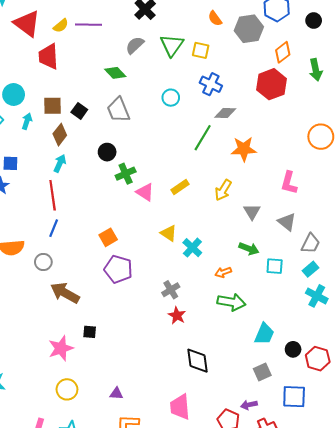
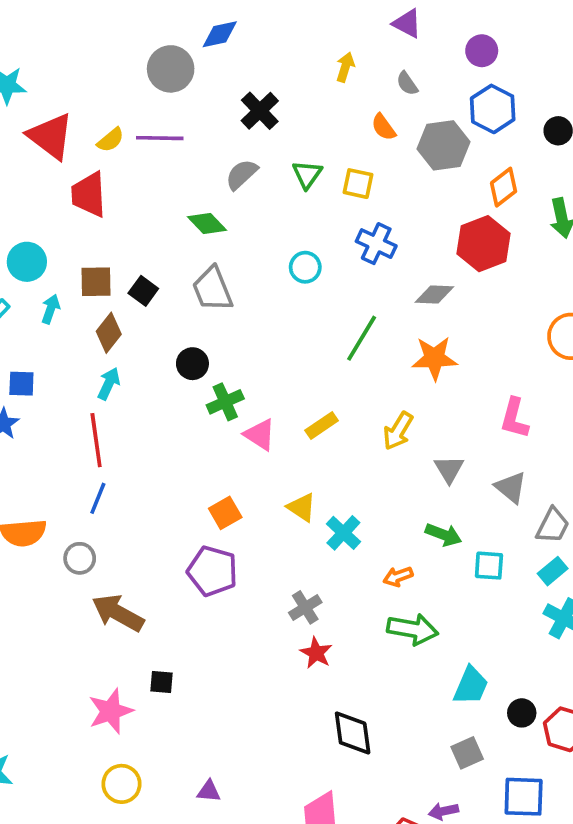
green triangle: (172, 45) -> (307, 174), size x0.7
gray diamond: (225, 113) -> (434, 295), moved
orange square: (108, 237) -> (225, 513), moved

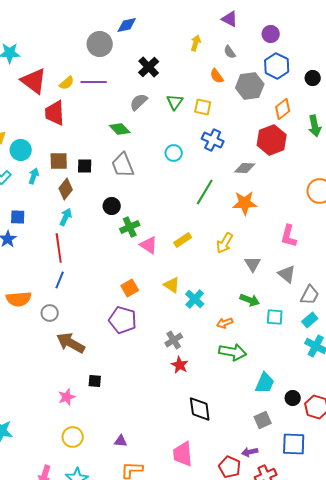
black square: (143, 291) -> (85, 166), turned -35
pink star: (111, 711) -> (67, 397), size x0.7

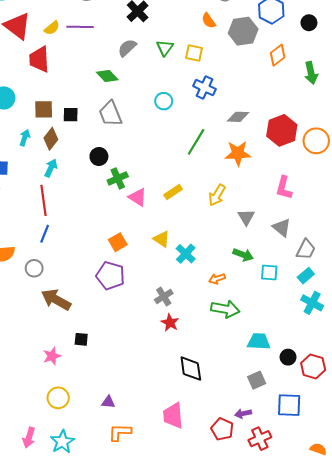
red hexagon: (272, 140) -> (282, 130), moved
cyan arrow: (34, 176) -> (25, 138), moved
cyan trapezoid: (265, 383) -> (259, 341), turned -110

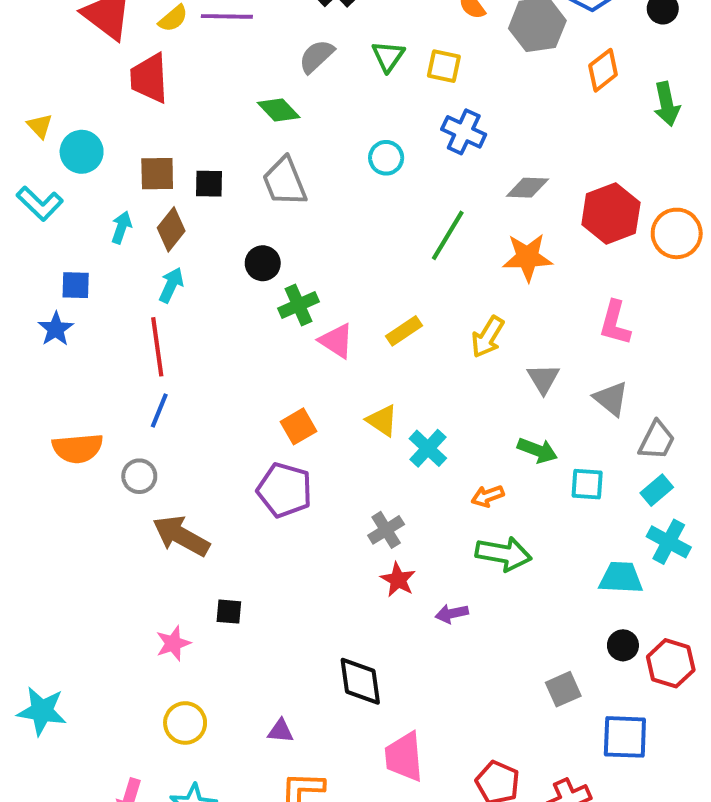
cyan trapezoid: (259, 341) -> (621, 578), moved
black diamond: (191, 369) -> (360, 681), moved
purple arrow: (243, 414) -> (452, 614), moved

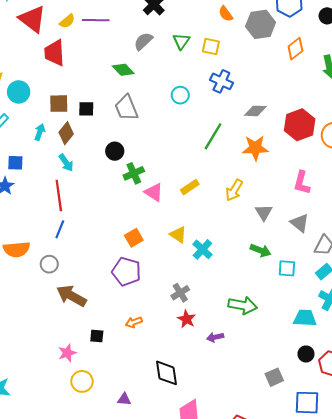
cyan arrow: (171, 285) -> (66, 163), turned 120
orange arrow: (488, 496) -> (134, 322), moved
yellow circle: (185, 723) -> (82, 381), moved

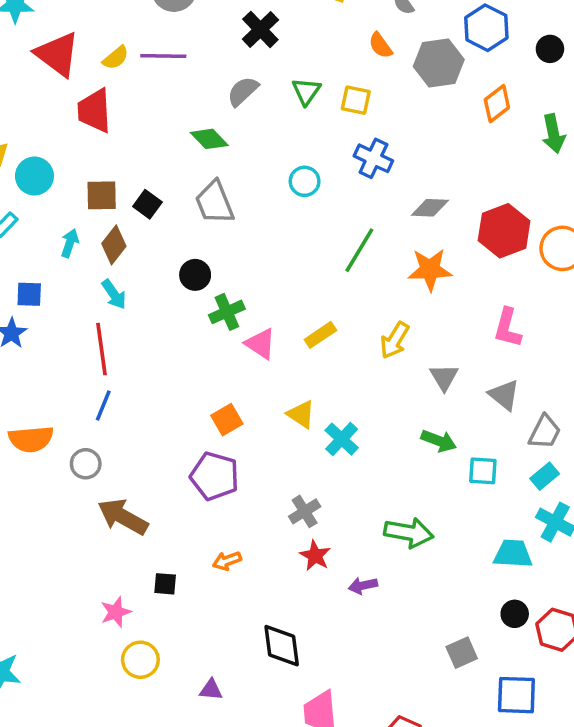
black square: (86, 109) -> (147, 204), turned 35

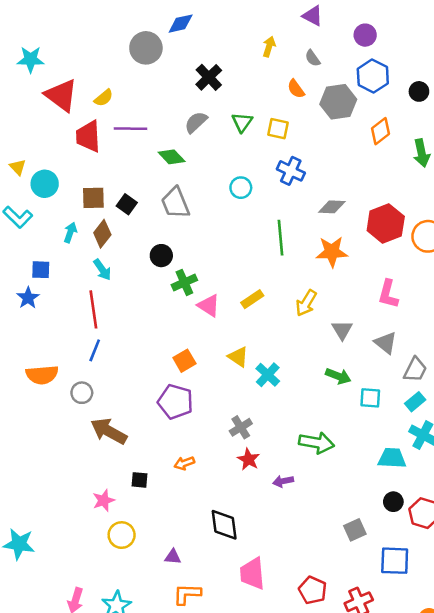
purple line: (163, 56) -> (131, 129), moved
green line: (359, 250) -> (281, 238), turned -36

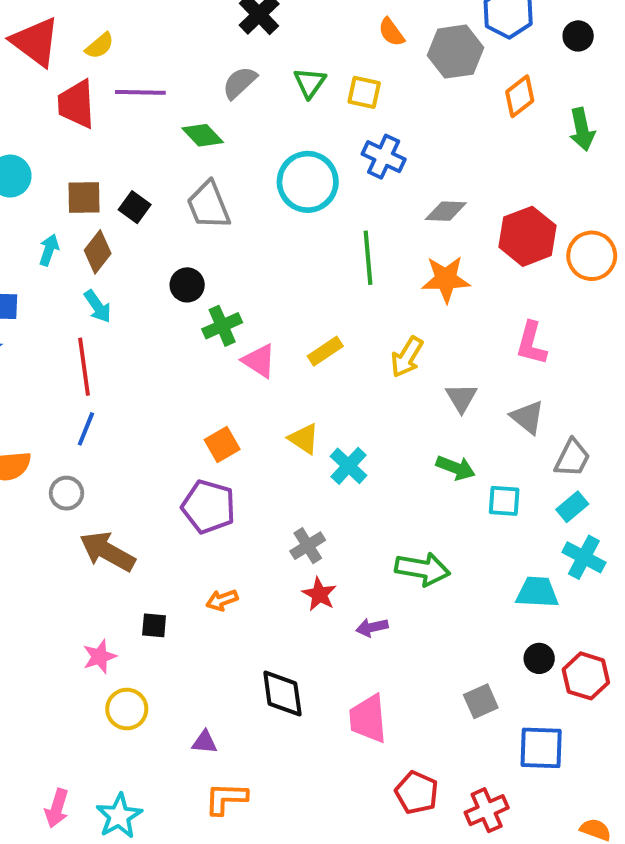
cyan circle: (241, 188) -> (308, 182), size x1.8
pink trapezoid: (252, 573) -> (368, 719), moved

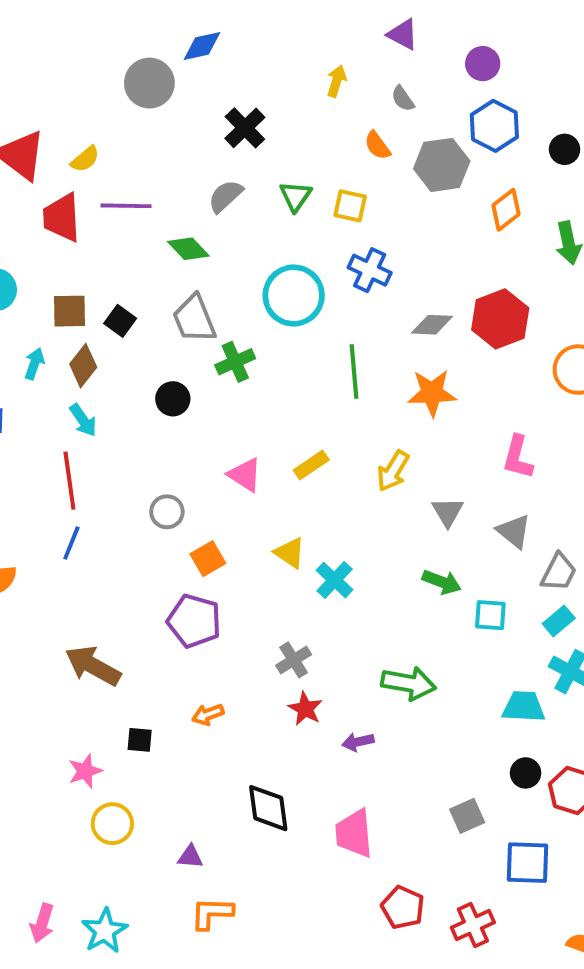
red hexagon: (528, 236) -> (500, 319), moved
green cross: (222, 326) -> (235, 362), moved
gray circle: (66, 493) -> (167, 512), moved

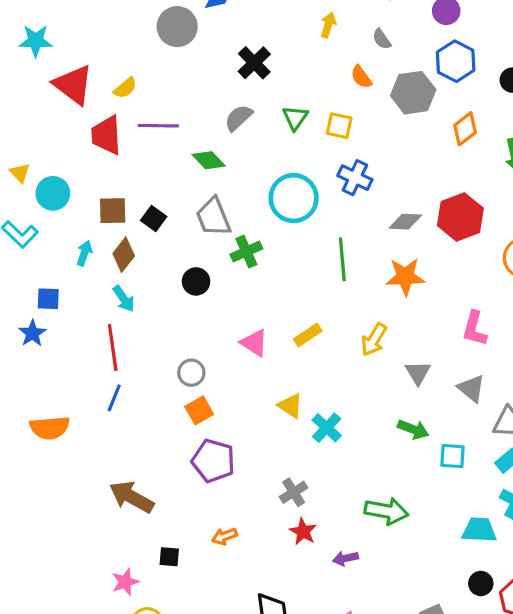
orange square: (208, 559) -> (199, 410), moved

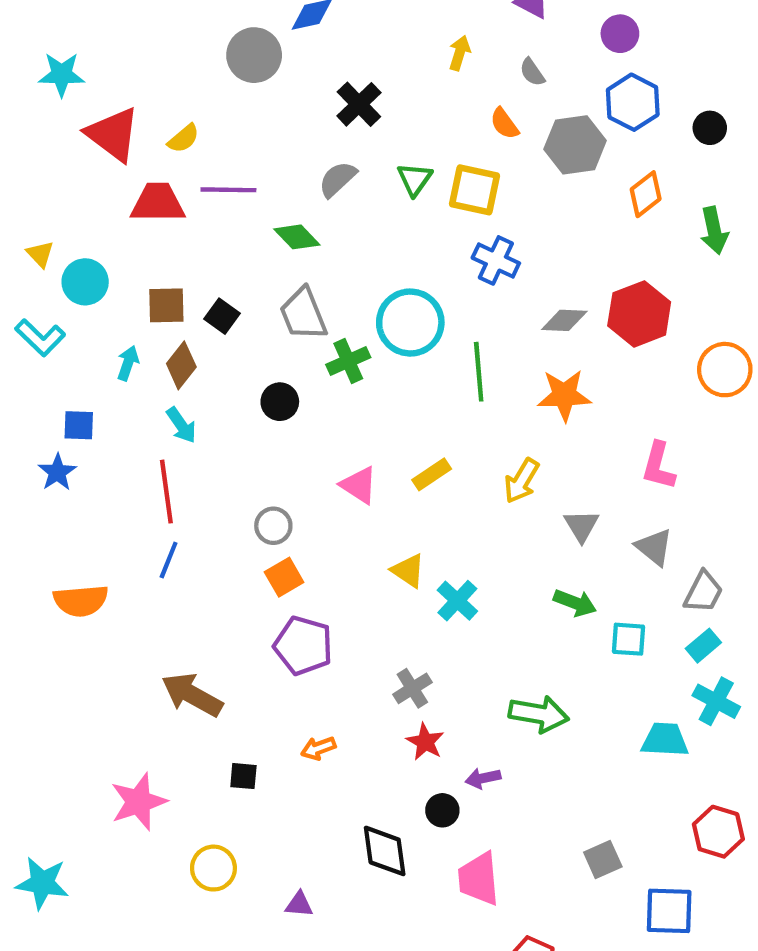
yellow square: (339, 126) -> (474, 190), size x1.4
red trapezoid: (106, 135) -> (158, 203), turned 93
cyan circle: (294, 198) -> (410, 323), moved
pink star: (125, 582) -> (139, 802), moved, size x1.5
black circle: (481, 583) -> (442, 810), moved

